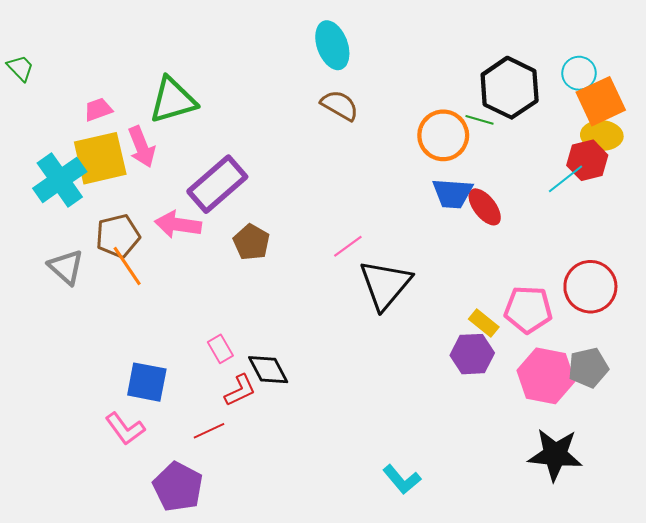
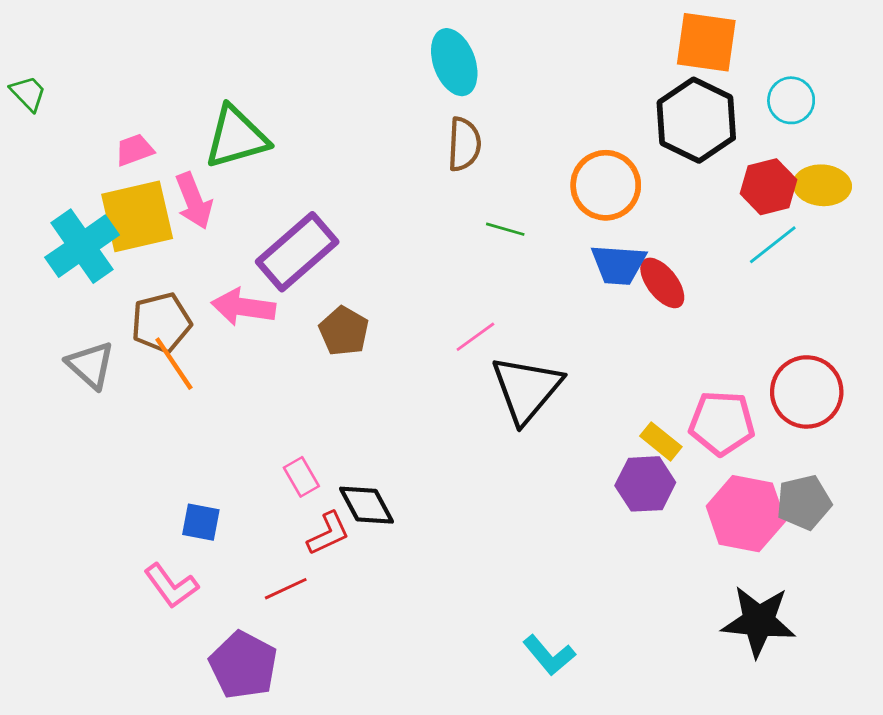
orange square: (601, 101) -> (706, 42), moved, turned 33
brown semicircle: (340, 105) -> (464, 144), turned 63
green line: (479, 120) -> (505, 229), moved
red hexagon: (587, 160) -> (768, 187), moved
blue square: (147, 382) -> (201, 522), size x0.7

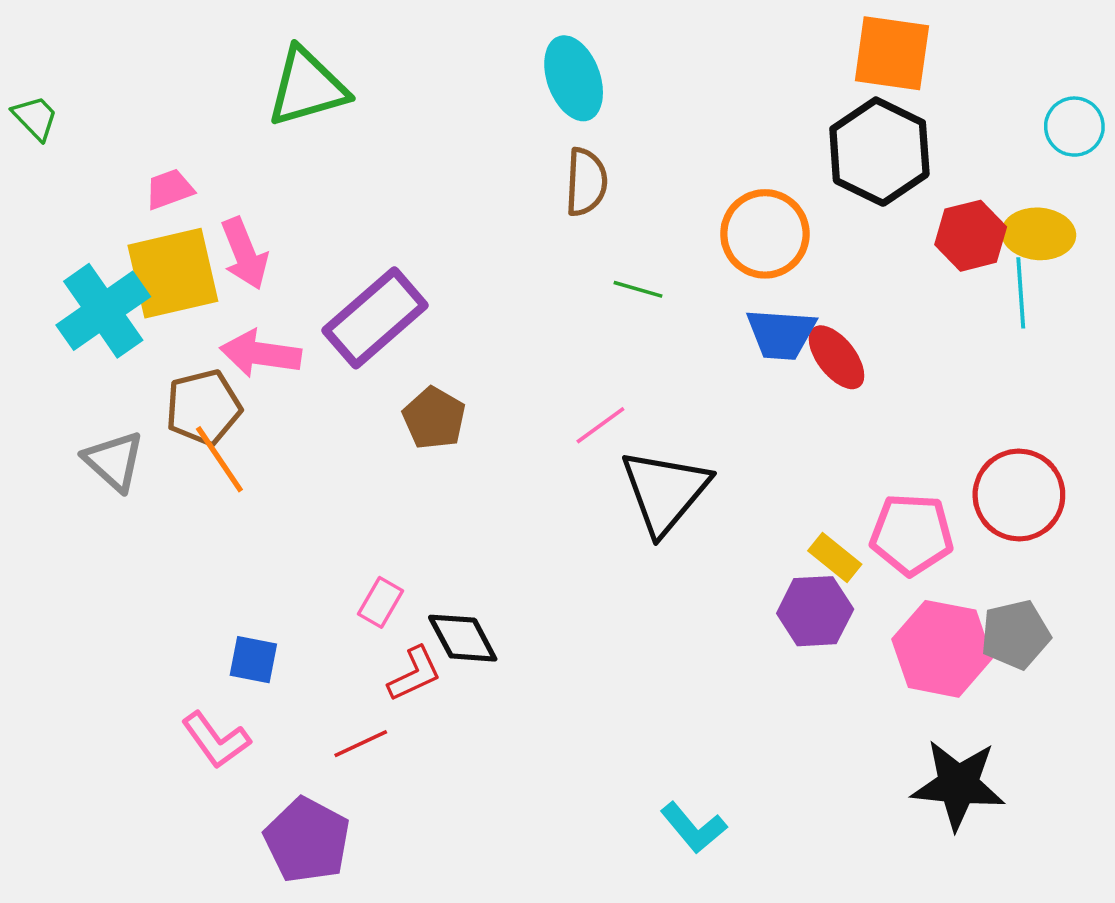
cyan circle: (791, 100) -> (1074, 127), moved
green triangle: (236, 137) -> (307, 87), moved
cyan line: (773, 245) -> (1021, 293), moved, turned -56
pink arrow: (243, 307) -> (261, 354), moved
pink rectangle: (301, 477) -> (380, 602), turned 60

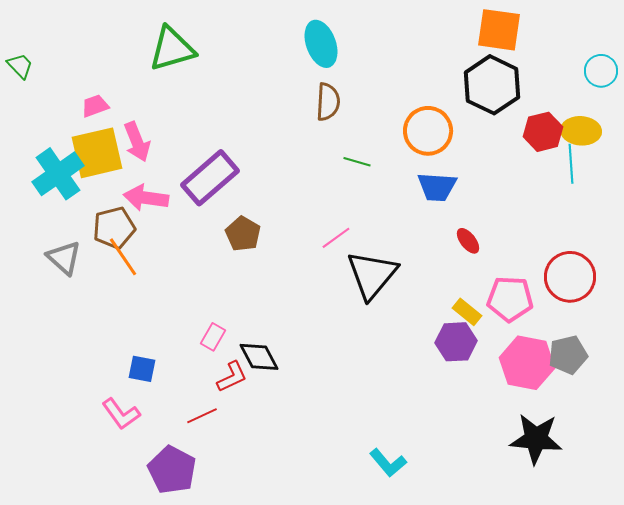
red ellipse: (837, 357) -> (468, 241), moved, size x0.7

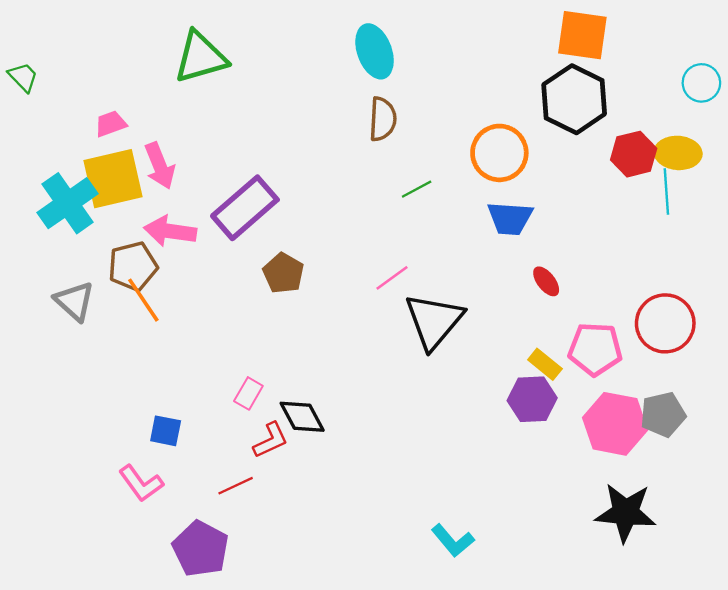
green line: (357, 162) -> (417, 189), turned -44

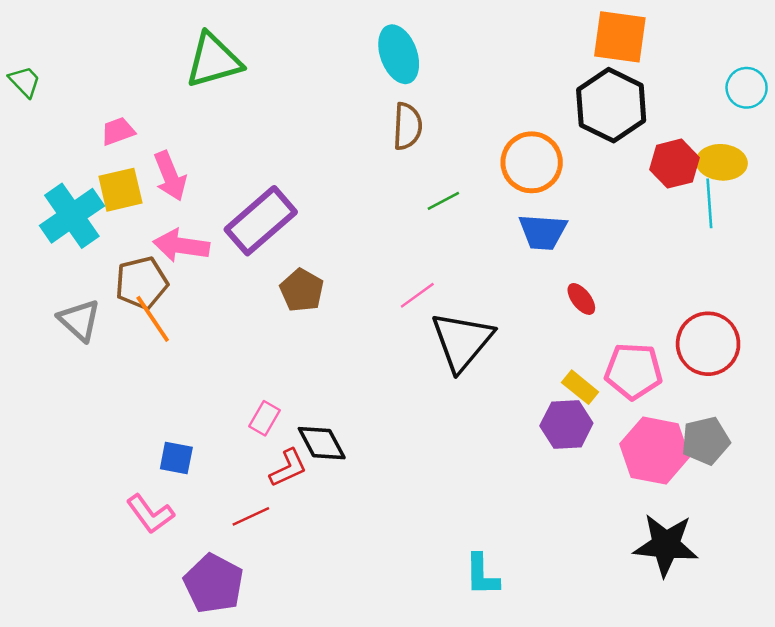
yellow square: (113, 179) -> (120, 190), size x0.7
cyan L-shape: (453, 541) -> (482, 575), turned 39

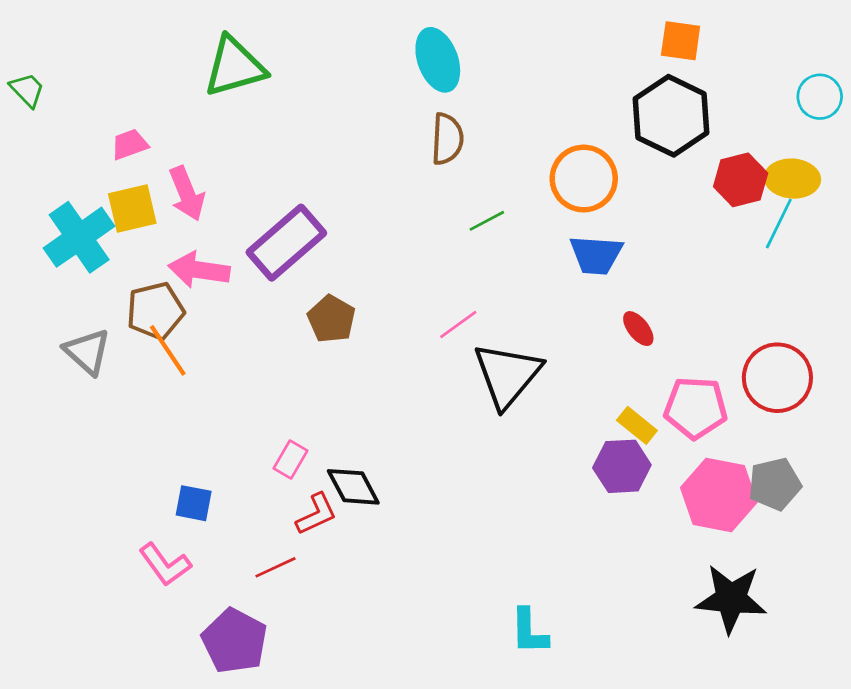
orange square: (620, 37) -> (681, 41), size x0.7
cyan line: (709, 203) -> (779, 224), turned 30

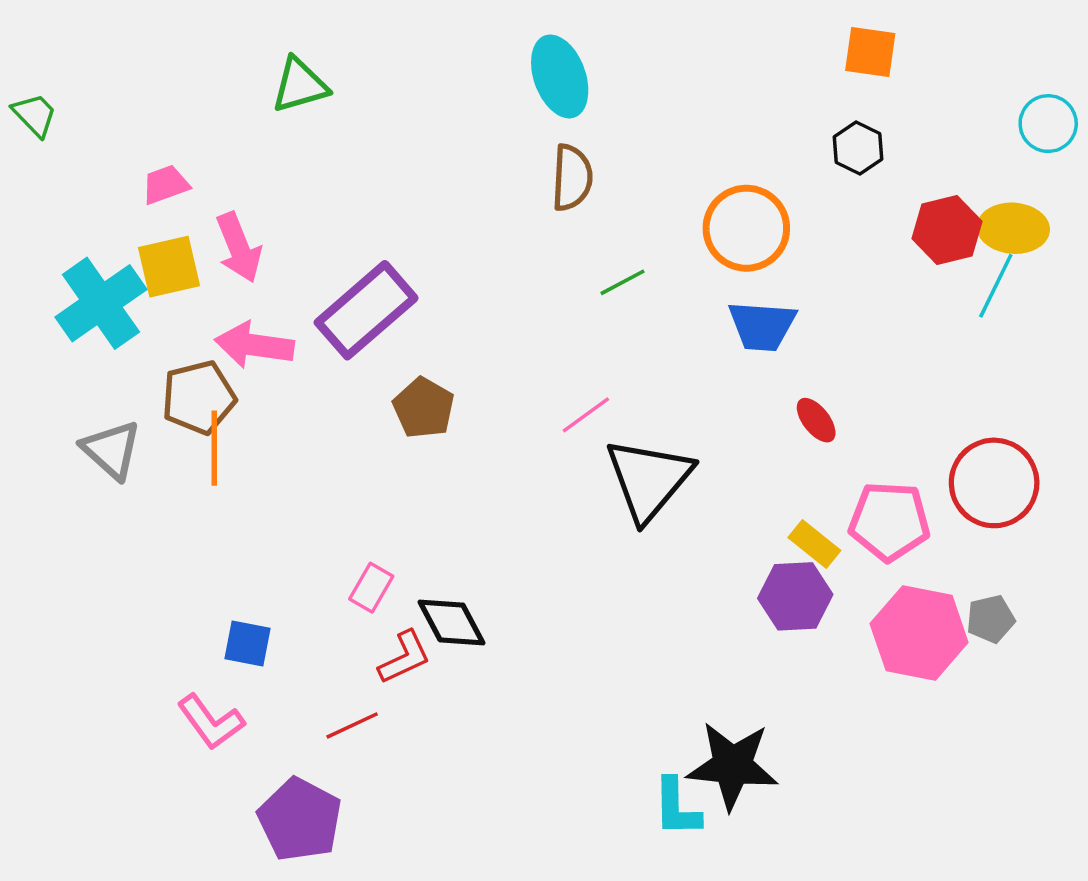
green triangle: (235, 67) -> (300, 85), size x0.7
black hexagon: (671, 116) -> (858, 148), size x0.5
orange line: (168, 350) -> (214, 448), turned 34
gray pentagon: (775, 484) -> (991, 619), size x0.7
black star: (731, 599) -> (732, 766), moved

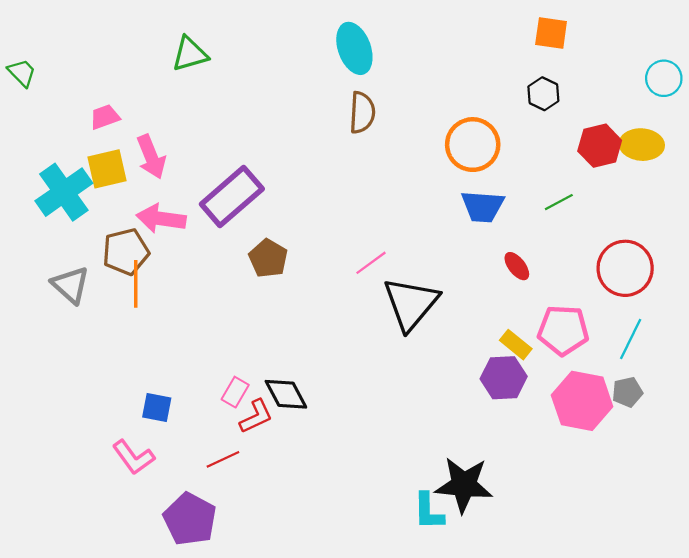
green line: (623, 282) -> (559, 202), moved
cyan line: (996, 286) -> (631, 339), moved
red circle: (994, 483) -> (625, 268), moved
pink rectangle: (371, 588) -> (235, 392), moved

